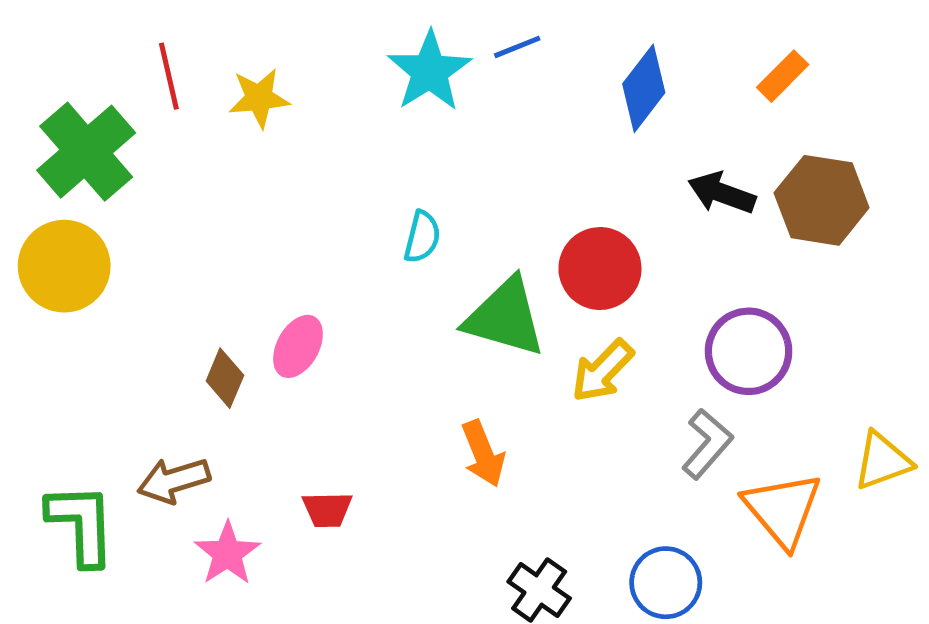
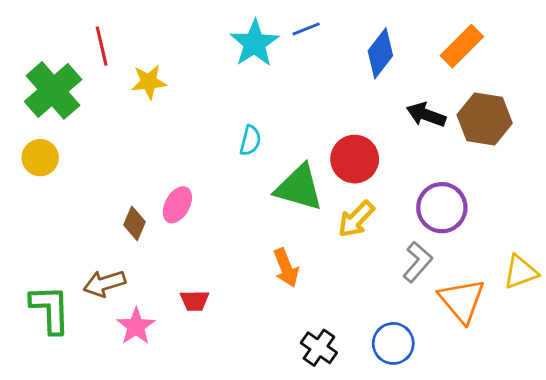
orange rectangle: (783, 76) -> (462, 46), size x1.4
yellow star: (259, 98) -> (149, 82), moved
yellow circle: (64, 266) -> (40, 158), size x0.7

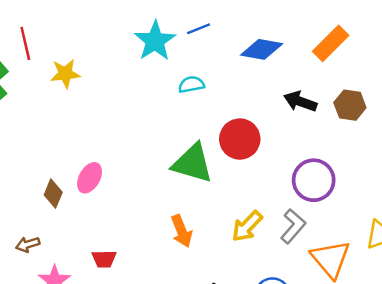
blue diamond: (380, 53) -> (262, 49), turned 63
brown hexagon: (485, 119) -> (350, 105), size x0.7
cyan semicircle: (250, 140) -> (191, 85), moved, turned -115
yellow arrow: (356, 219) -> (247, 226), moved
brown arrow: (104, 283) -> (28, 244), size x0.7

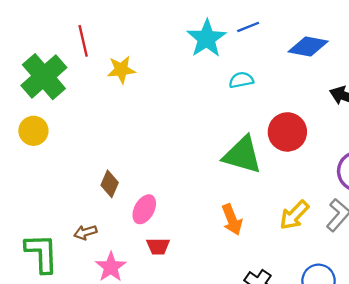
pink ellipse: (90, 178) -> (144, 209), moved

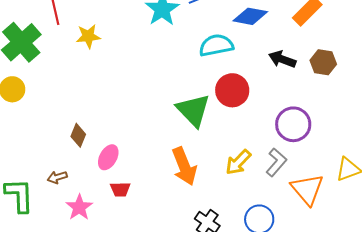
cyan semicircle: (241, 80) -> (216, 45), moved, size x1.6
green triangle: (242, 155) -> (193, 110), turned 30
orange arrow: (232, 220) -> (184, 166), size x1.4

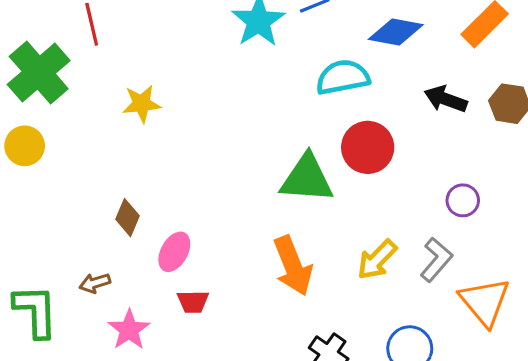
yellow star: (88, 36) -> (142, 104), moved
green triangle: (193, 110) -> (307, 179), turned -42
purple circle: (293, 124) -> (463, 200), size x0.6

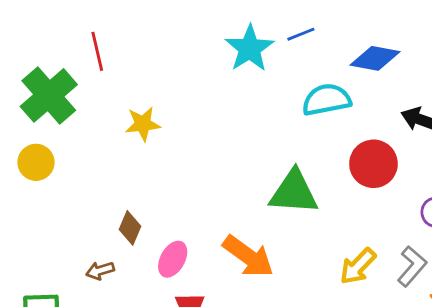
red circle: (368, 147) -> (373, 164), moved
orange arrow: (293, 266) -> (248, 256), moved, turned -32
brown arrow: (95, 283) -> (100, 271), moved

